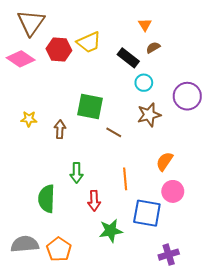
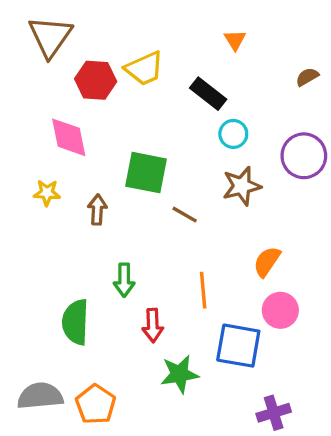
brown semicircle: (153, 47) -> (307, 77), moved
pink diamond: (21, 59) -> (69, 137), moved, turned 44

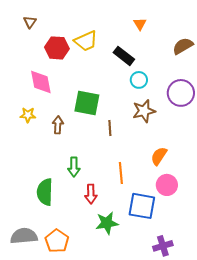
brown triangle: (50, 37) -> (30, 22), size x0.5
brown semicircle: (307, 77) -> (183, 46), size x1.5
brown line: (185, 215) -> (110, 128), turned 56

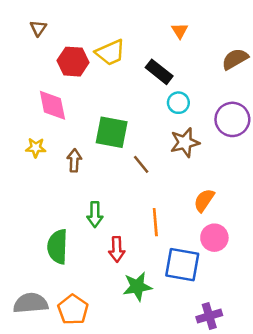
brown line: (110, 128) -> (141, 164), turned -35

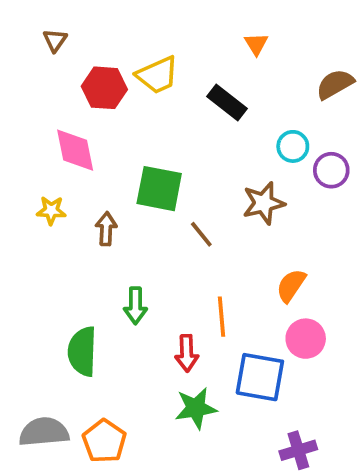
cyan circle: (178, 103) -> (293, 146), moved
purple circle: (232, 119) -> (331, 170), size x0.7
red arrow: (117, 249) -> (187, 353), moved

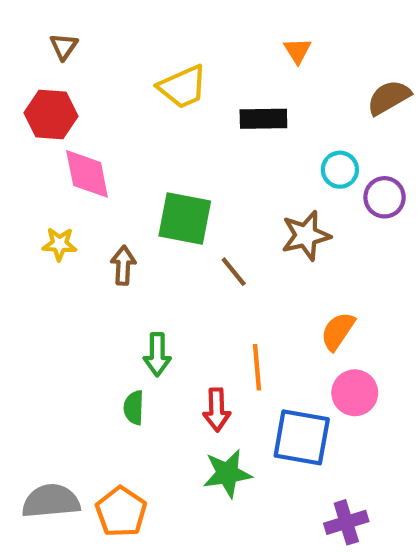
red hexagon: (104, 88) -> (51, 114), moved
black rectangle: (227, 102) -> (263, 119), turned -39
green semicircle: (82, 351) -> (134, 408), moved, size x0.6

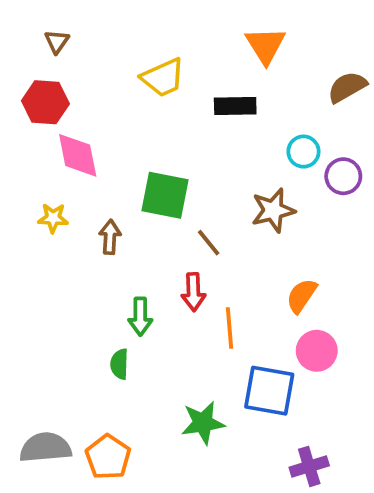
orange triangle: (297, 51) -> (266, 45), size x1.6
red arrow: (217, 410) -> (193, 292), moved

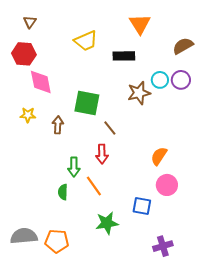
purple circle: (343, 176) -> (181, 80), moved
brown star: (273, 210) -> (139, 93), moved
orange line: (229, 328) -> (94, 186), moved, turned -30
blue square: (269, 391) -> (142, 206), size x0.7
orange pentagon: (108, 457) -> (57, 241), turned -30

